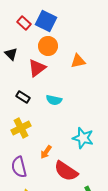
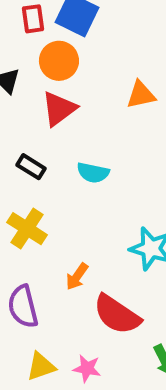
red rectangle: (24, 23) -> (33, 19), turned 40
orange circle: (48, 46) -> (59, 61), moved
yellow cross: (21, 128) -> (27, 229), turned -30

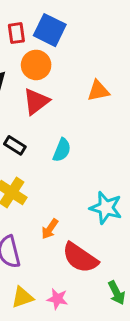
cyan semicircle: (93, 173) -> (62, 150), turned -80

